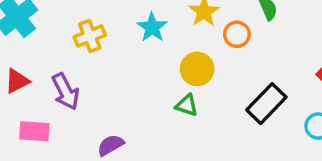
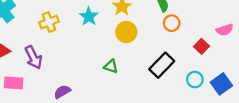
orange circle: (237, 34) -> (172, 23), moved
yellow circle: (197, 69) -> (126, 32), moved

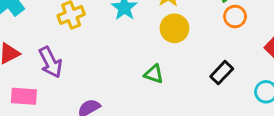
black rectangle: (162, 65) -> (222, 73), size x0.7

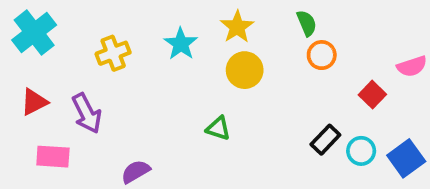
black rectangle: (222, 73) -> (325, 140), moved

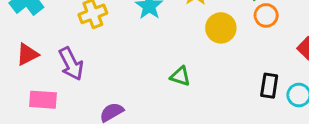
yellow circle: (245, 70) -> (221, 28), moved
black rectangle: (325, 140) -> (269, 86), turned -35

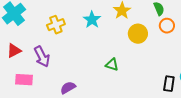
black rectangle: (269, 86) -> (169, 84), moved

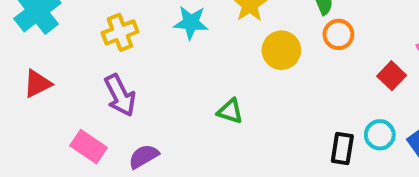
cyan star: (92, 20) -> (191, 23), turned -30
purple arrow: (42, 57) -> (120, 95), moved
pink rectangle: (24, 80) -> (89, 147), moved, turned 30

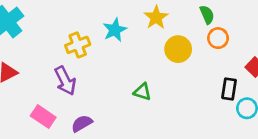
cyan star: (191, 23) -> (115, 30), turned -30
yellow cross: (120, 32) -> (78, 45), moved
black rectangle: (342, 149) -> (229, 89), moved

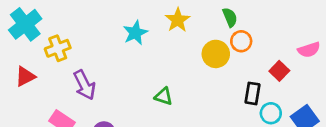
yellow cross: (78, 45) -> (58, 48), moved
yellow circle: (178, 49) -> (216, 54), moved

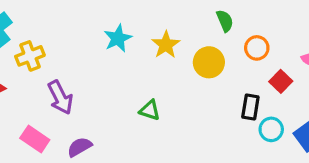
yellow star: (178, 20) -> (166, 45), moved
orange circle: (241, 41) -> (257, 48), moved

